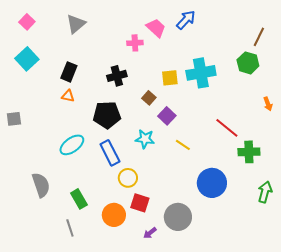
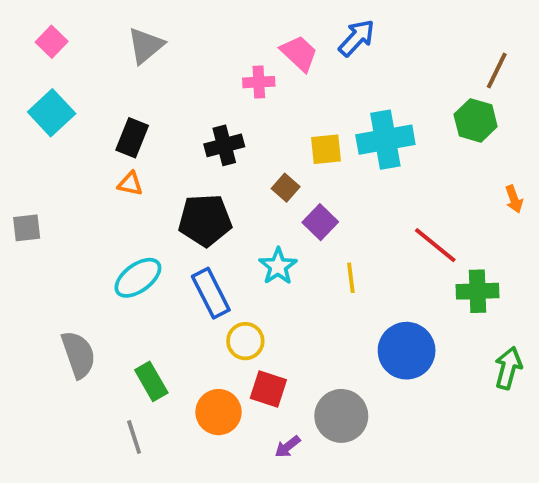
cyan star: (145, 139) -> (278, 266), turned 30
yellow line: (183, 145) -> (351, 278), turned 49

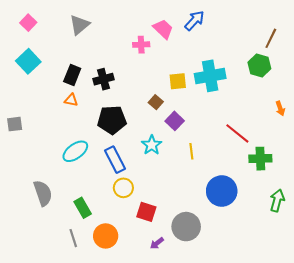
black cross: (224, 145) -> (104, 79), moved
yellow circle: (245, 341) -> (123, 188), moved
orange circle: (219, 412) -> (106, 236), moved

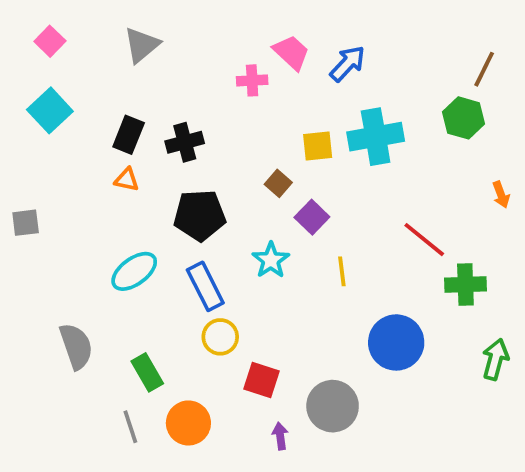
blue arrow: (194, 21) -> (348, 64), moved
purple arrow: (157, 243) -> (280, 436), turned 120

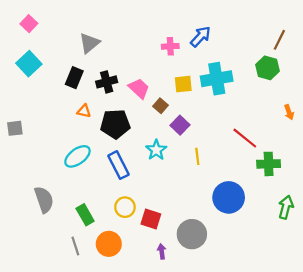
gray triangle: (142, 45) -> (89, 43), moved
pink trapezoid: (291, 52) -> (139, 88), moved
pink cross: (252, 80) -> (170, 46), moved
orange triangle: (127, 180) -> (84, 111), moved
yellow circle: (220, 337) -> (125, 207), moved

